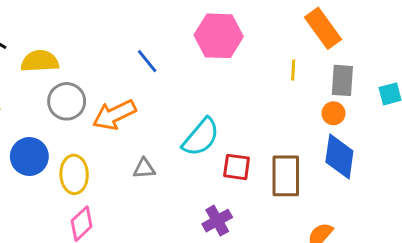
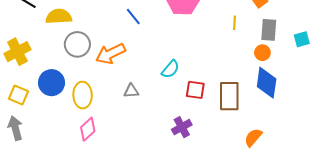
cyan semicircle: (201, 137) -> (170, 69), size x0.7

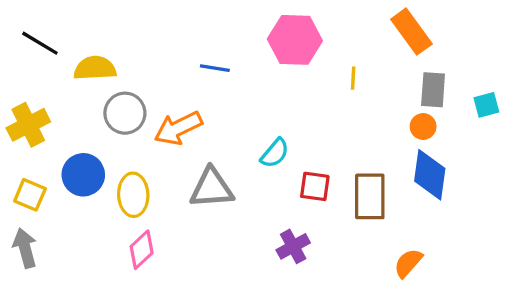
blue line: (133, 16) -> (215, 68), turned -42
yellow line: (235, 23) -> (353, 78), moved
gray triangle: (131, 91) -> (212, 188), size x1.8

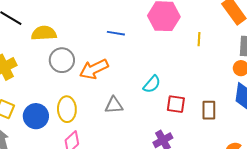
blue circle: (83, 175) -> (36, 116), moved
gray triangle: (212, 188) -> (114, 105), size x0.7
brown rectangle: (370, 196) -> (209, 110), size x0.7

